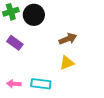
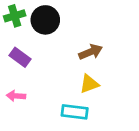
pink arrow: (14, 84) -> (16, 96), moved
cyan rectangle: (41, 84) -> (75, 112), moved

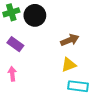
pink arrow: (16, 96) -> (12, 74), turned 80
cyan rectangle: (75, 112) -> (78, 86), moved

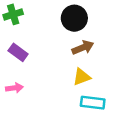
black circle: (35, 15) -> (74, 18), moved
pink arrow: (12, 74) -> (14, 88), turned 88

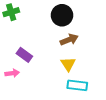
purple rectangle: (18, 52) -> (24, 55), moved
yellow triangle: (82, 77) -> (68, 64), turned -42

